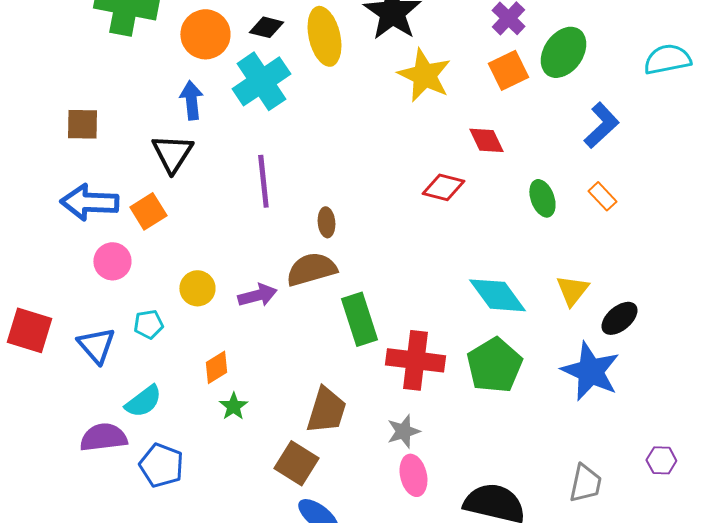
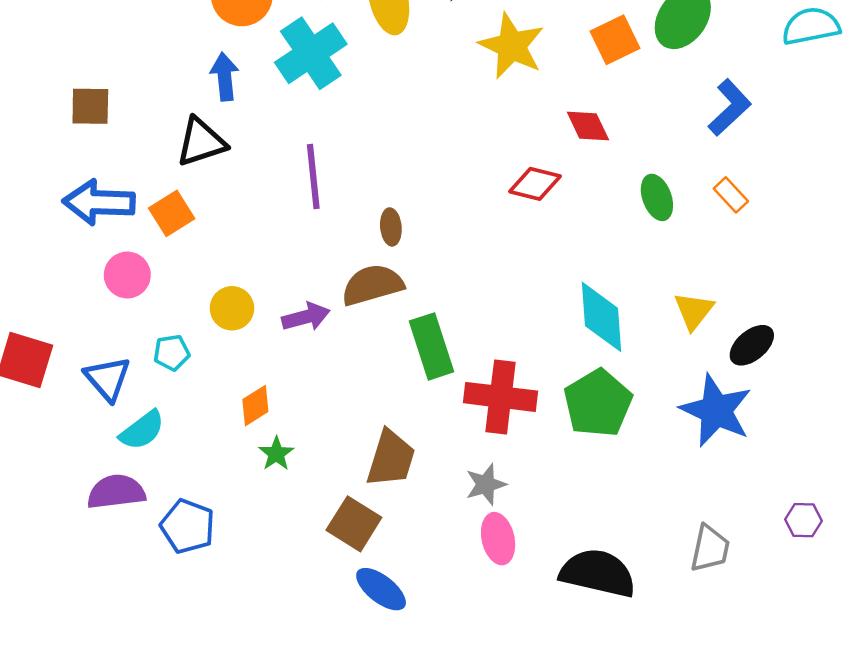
black triangle: (172, 153) -> (201, 142), turned 39
cyan diamond: (497, 295) -> (602, 317), turned 32
cyan semicircle: (143, 401) -> (142, 430), moved

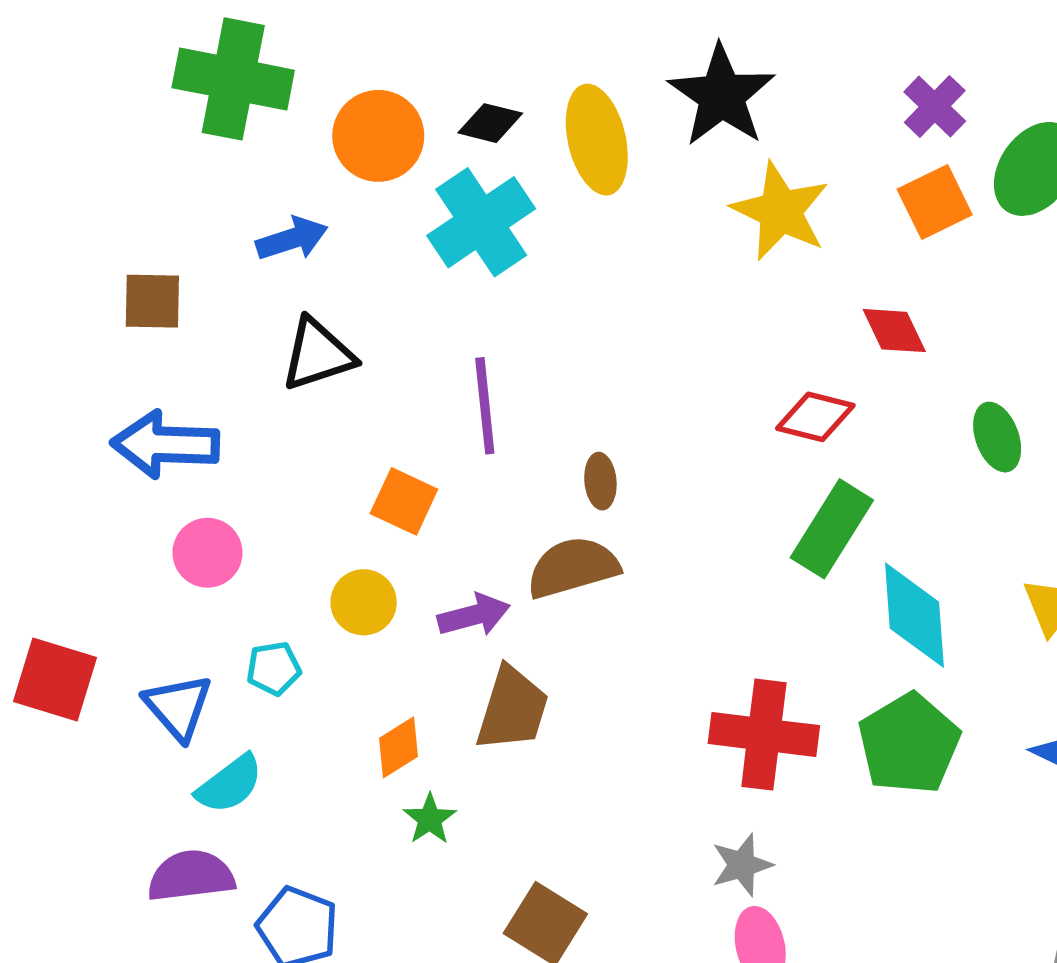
blue arrow: (225, 77) -> (292, 239), moved, turned 78
orange square: (172, 213) -> (404, 501), moved, turned -33
green rectangle: (432, 346) -> (832, 529), moved, turned 50
brown trapezoid: (391, 459) -> (512, 709), moved

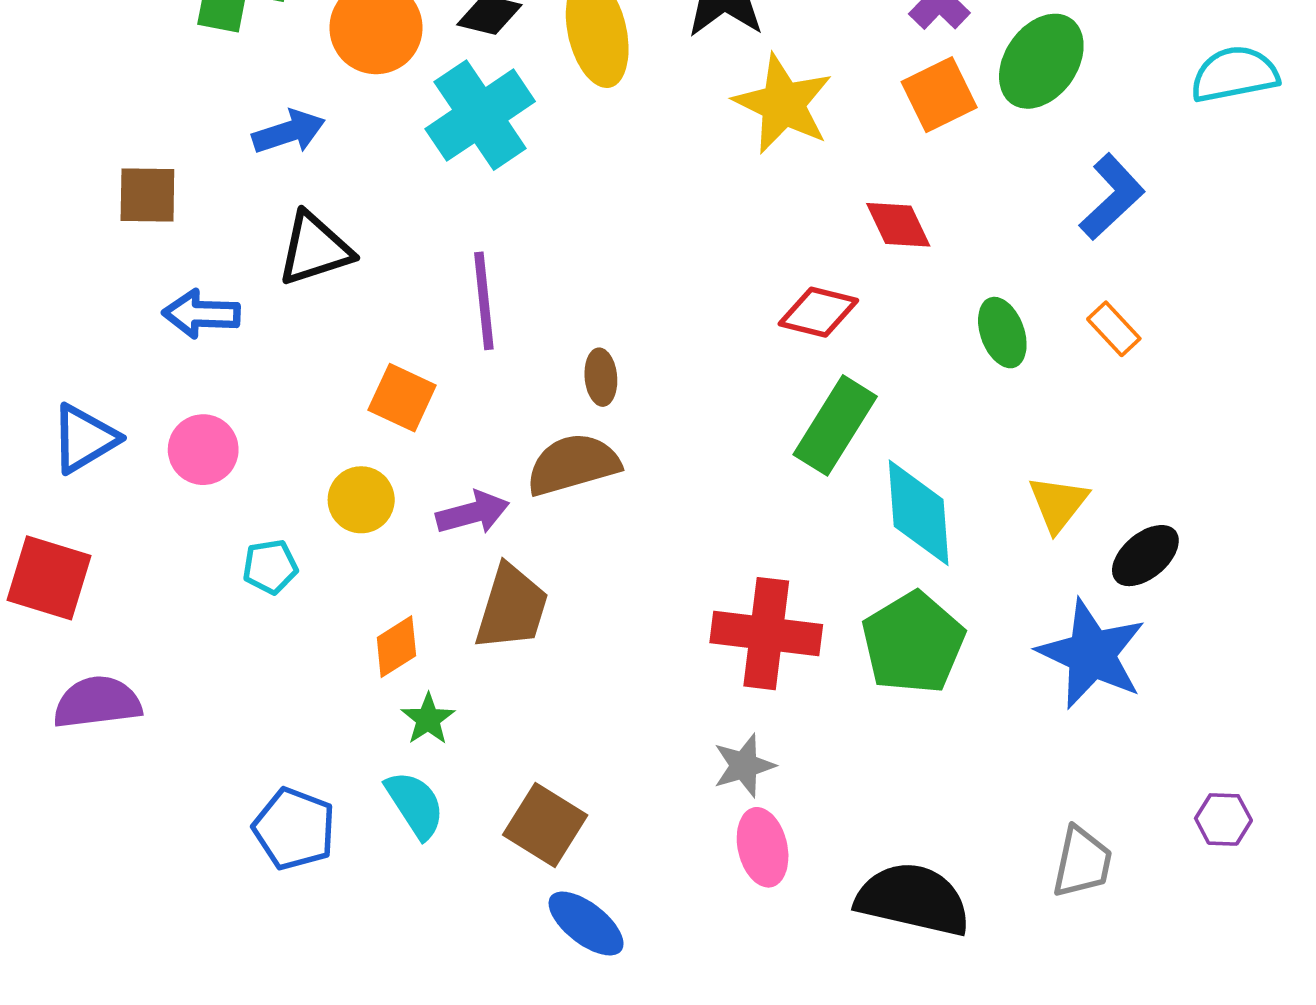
blue arrow: (165, 444) -> (201, 314), moved, size x0.7
blue triangle: (178, 707) -> (84, 438), moved, turned 40
cyan semicircle: (230, 784) -> (415, 805), moved, turned -86
purple semicircle: (191, 876) -> (97, 702), moved

